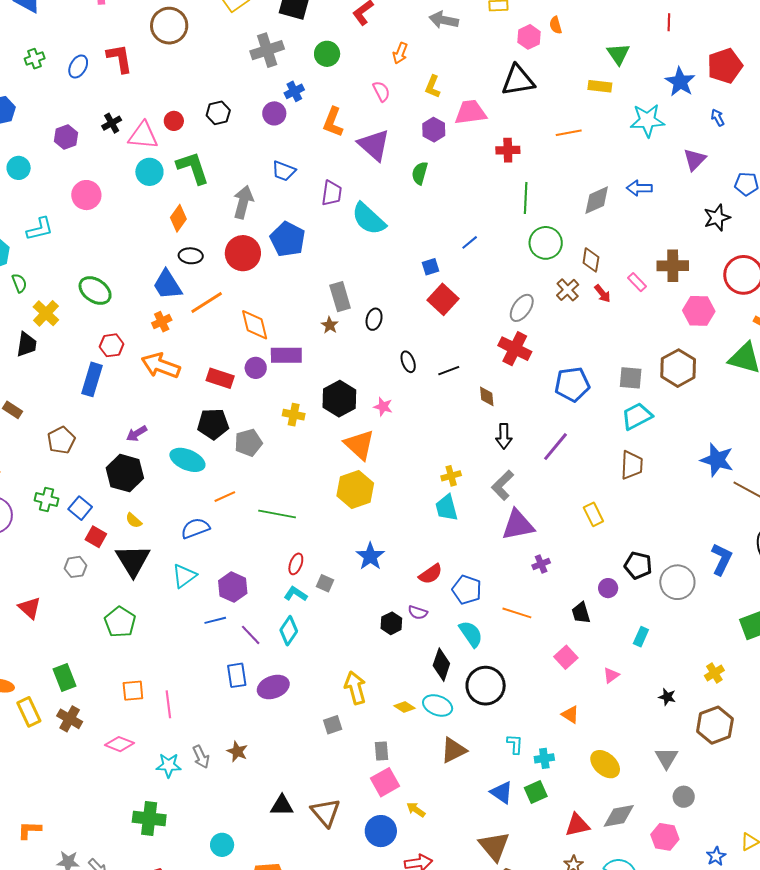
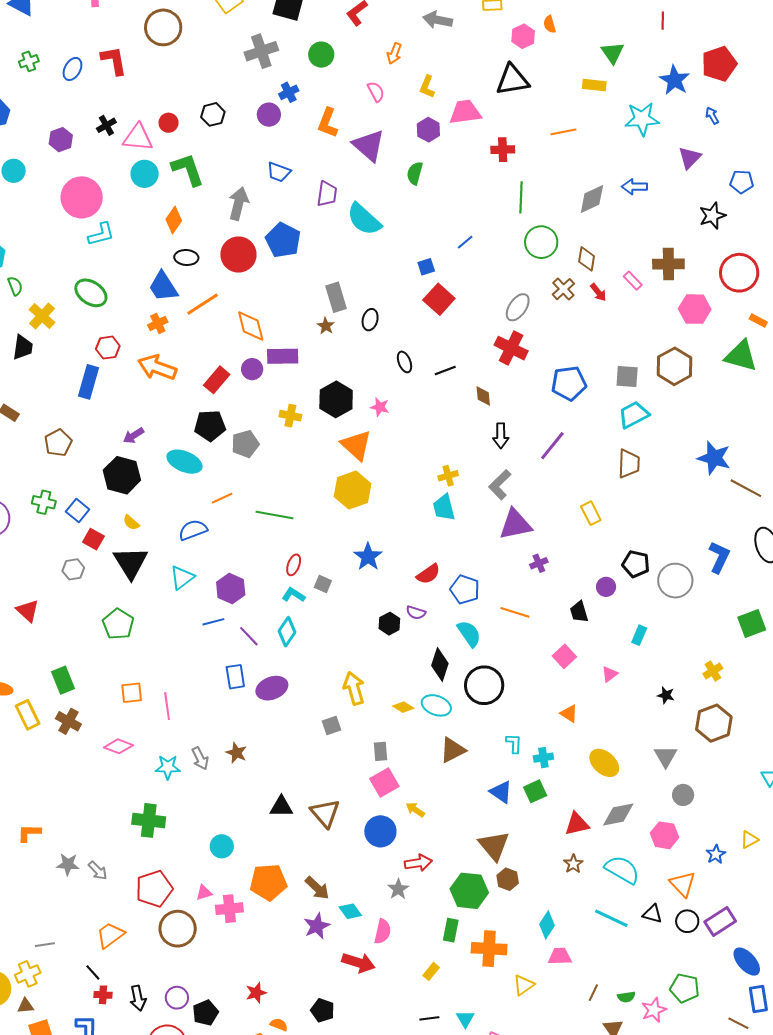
pink circle: (86, 195) -> (82, 197), size x1.4
cyan L-shape: (40, 229) -> (101, 234), moved
red rectangle: (220, 378) -> (217, 380), turned -68

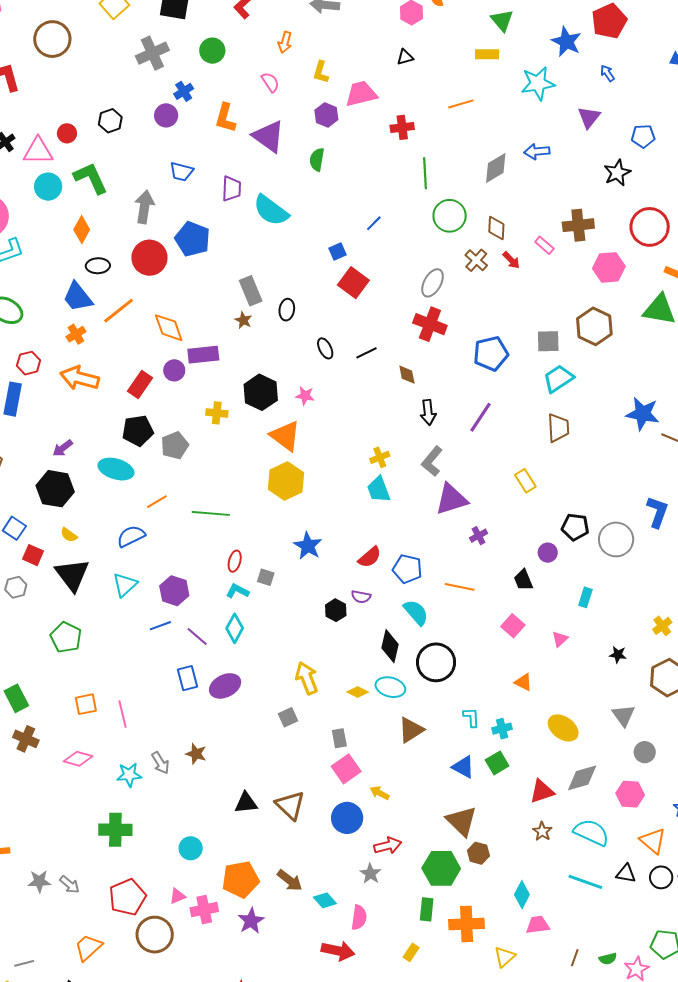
black triangle: (512, 80) -> (405, 57), size x0.5
purple star: (317, 926) -> (251, 921), moved

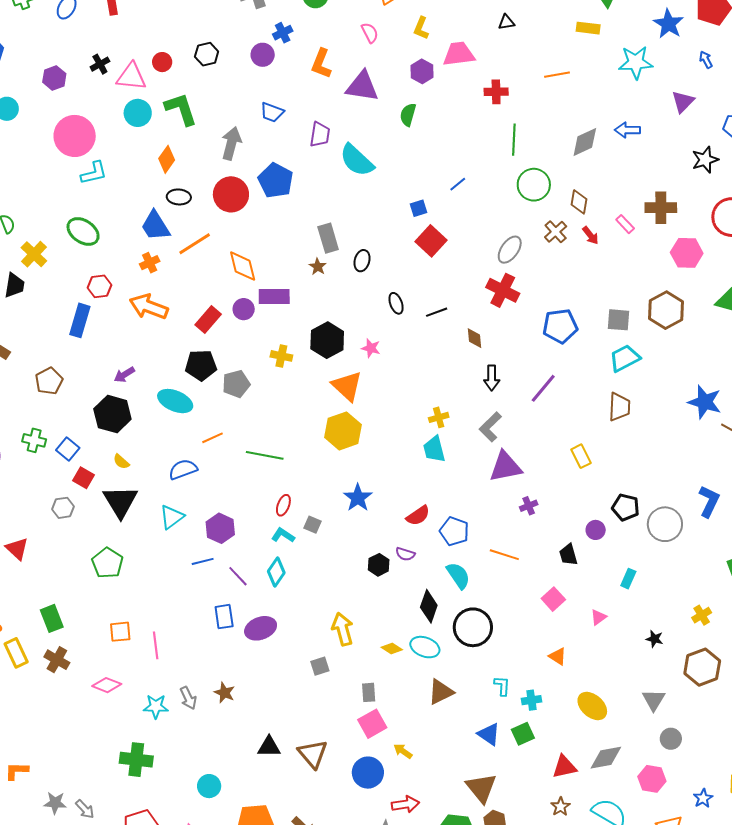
purple triangle: (269, 136) -> (362, 86), turned -33

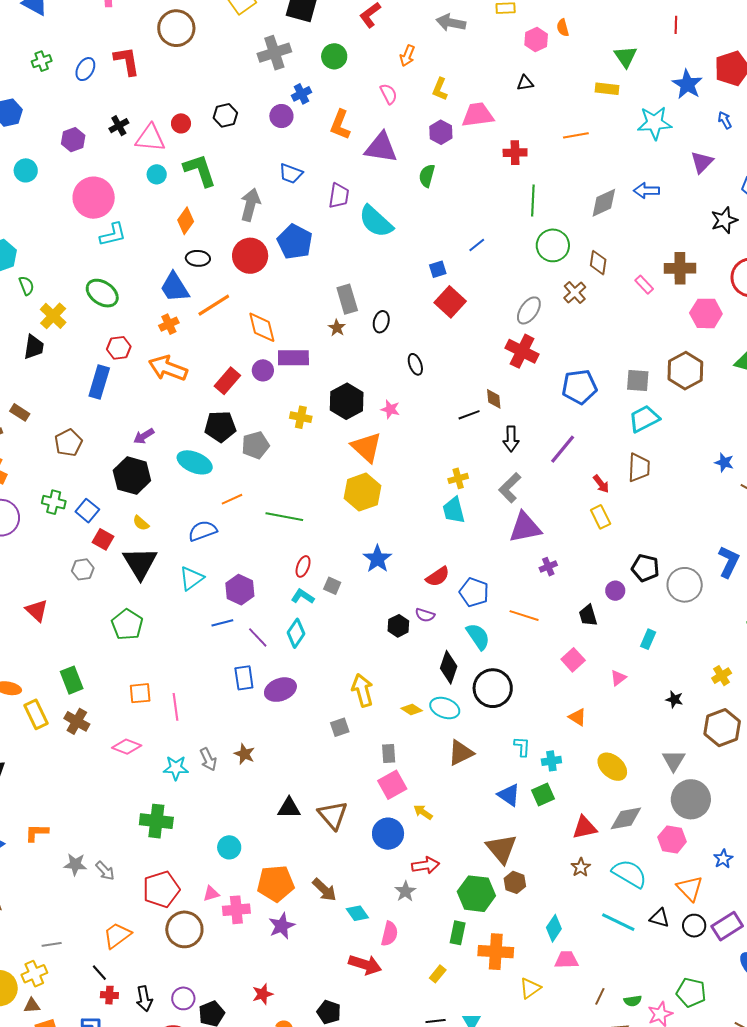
cyan circle: (138, 113) -> (157, 174), size x0.7
red arrow: (590, 235) -> (601, 484), moved
black line: (437, 312) -> (469, 415), moved
blue star: (705, 402) -> (724, 462), size x0.6
gray circle: (671, 739) -> (691, 799), size x1.8

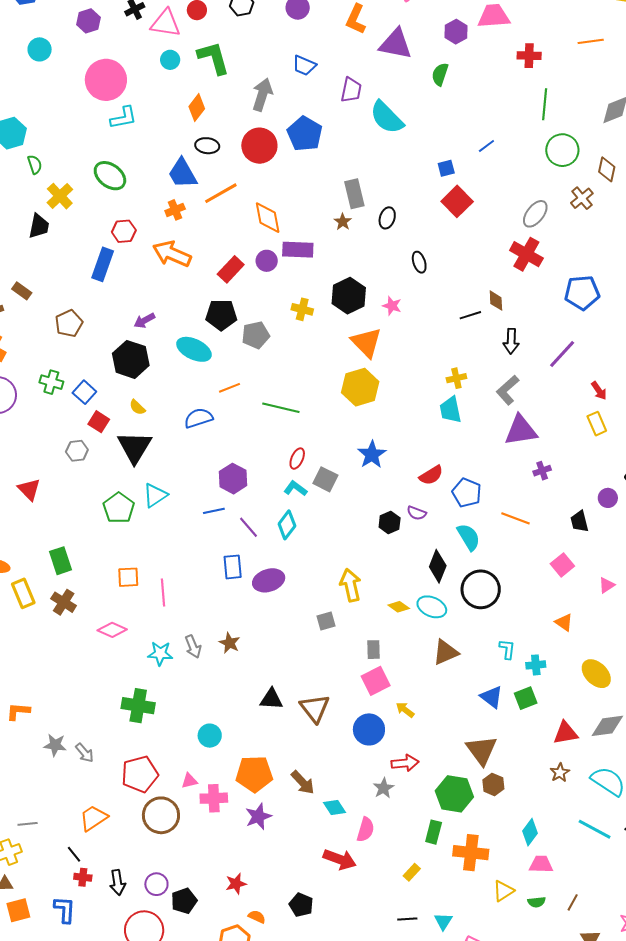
cyan triangle: (191, 578) -> (155, 495), moved
gray square: (332, 586) -> (325, 479), size x1.4
green semicircle: (633, 1001) -> (536, 902), moved

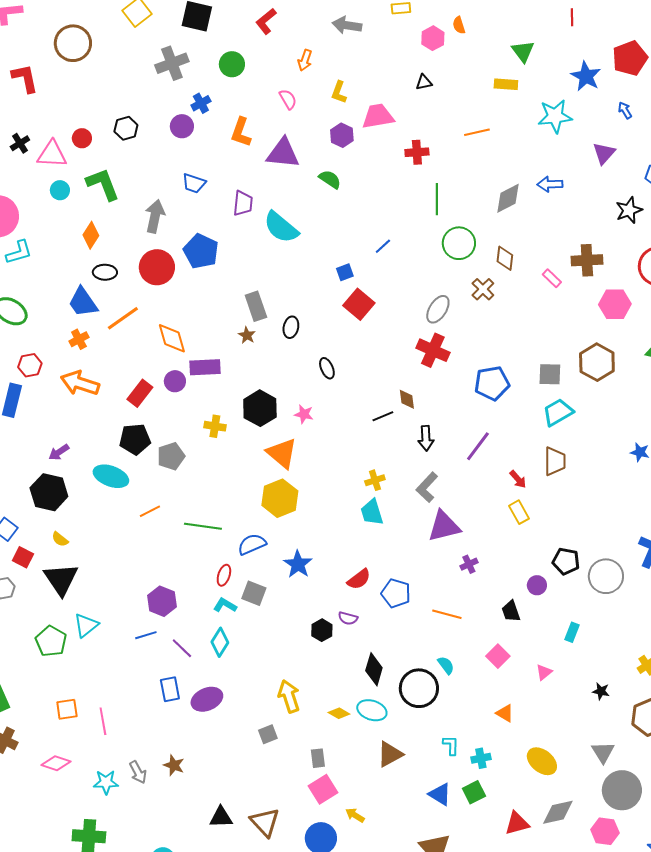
green semicircle: (440, 74) -> (330, 179), turned 110
blue semicircle: (199, 418) -> (252, 544), moved
cyan semicircle: (469, 537) -> (446, 665), moved, size x0.7

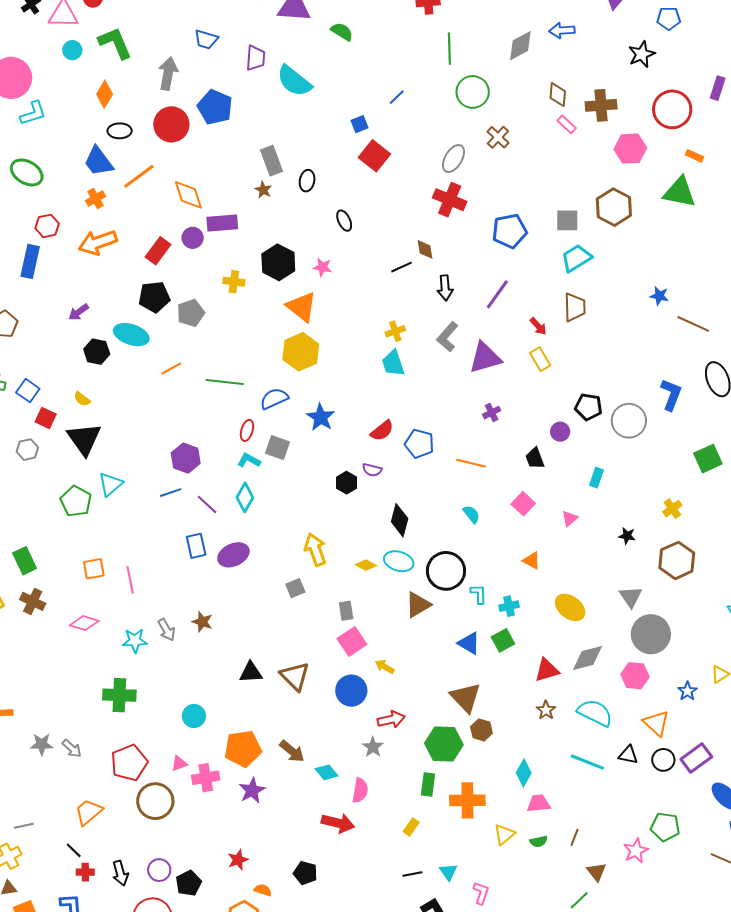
brown diamond: (505, 258) -> (558, 95), moved
orange arrow: (80, 383) -> (98, 242), turned -36
black hexagon: (49, 492) -> (97, 352), moved, size x0.7
purple triangle: (444, 526) -> (485, 358), moved
black circle: (419, 688) -> (446, 571), moved

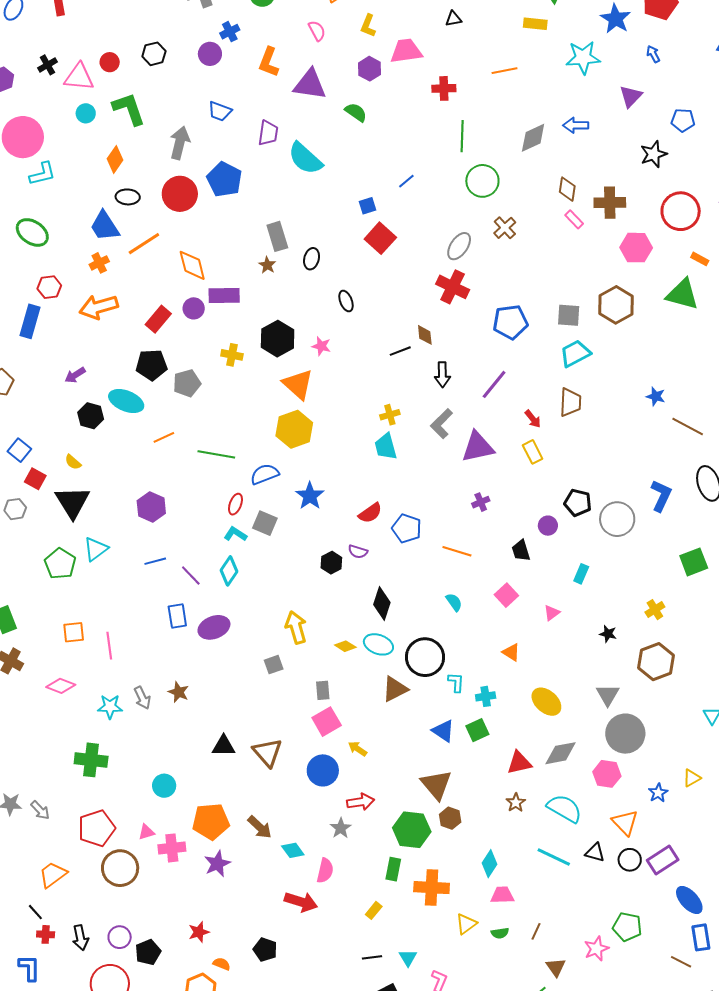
purple hexagon: (186, 458) -> (151, 507), moved

